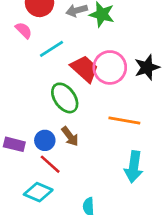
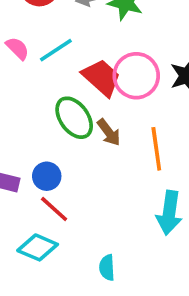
pink semicircle: (24, 30) -> (17, 48), moved
orange line: (124, 120) -> (156, 149), turned 72
brown arrow: (70, 136) -> (109, 132), moved

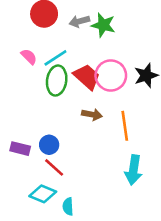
green ellipse: (74, 118) -> (57, 81), moved, turned 44
brown arrow: (109, 132) -> (92, 115), turned -42
cyan semicircle: (107, 268) -> (68, 206), moved

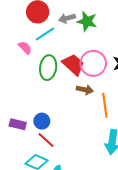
cyan line: (55, 58) -> (45, 34), moved
brown arrow: (92, 115) -> (85, 90), moved

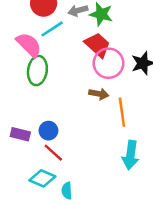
pink semicircle: (25, 48) -> (29, 45), size x1.6
red trapezoid: (73, 64) -> (97, 45), moved
green ellipse: (48, 68) -> (37, 71), moved

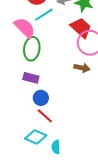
purple rectangle: (20, 134) -> (31, 78), moved

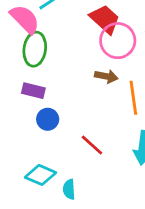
red line: (45, 116) -> (92, 145), moved

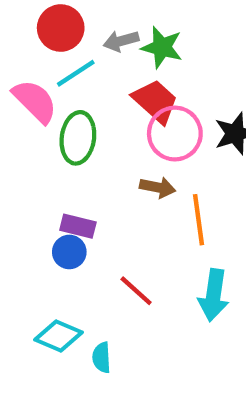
green ellipse: (35, 49) -> (78, 138), moved
purple rectangle: (33, 91) -> (78, 226), moved

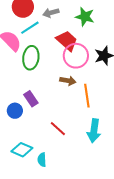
green star: (162, 47) -> (85, 17), moved
purple rectangle: (78, 226) -> (31, 99), turned 42
blue circle: (69, 252) -> (15, 111), moved

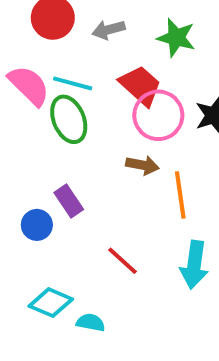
cyan line: (30, 28) -> (73, 83), moved, turned 48
green ellipse: (31, 58) -> (69, 119), turned -30
cyan semicircle: (42, 160) -> (91, 323), turned 104

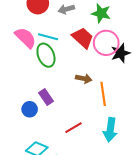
pink circle: (158, 115) -> (106, 43), moved
red line: (123, 261) -> (74, 128), turned -72

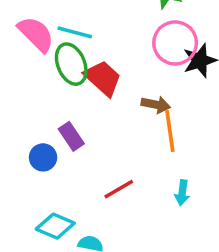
red trapezoid: (83, 38) -> (103, 78), moved
brown arrow: (84, 79) -> (156, 105), moved
cyan arrow: (110, 130) -> (182, 193), size x0.6

